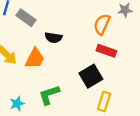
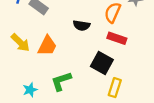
black semicircle: (53, 38) -> (82, 25), moved
black square: (91, 76) -> (102, 63), turned -30

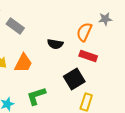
black square: (102, 63) -> (74, 79), turned 30

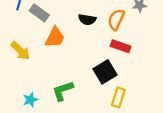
black semicircle: (55, 44) -> (87, 20), moved
orange trapezoid: (23, 63) -> (55, 37), moved

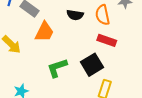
orange semicircle: (116, 20) -> (103, 15), turned -36
green L-shape: (63, 91) -> (57, 68), moved

